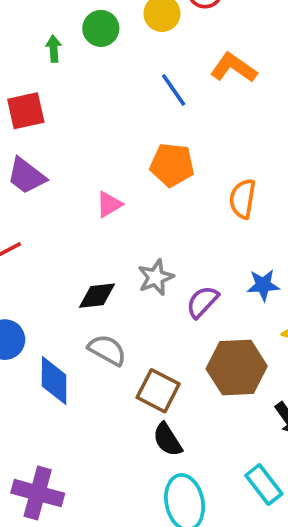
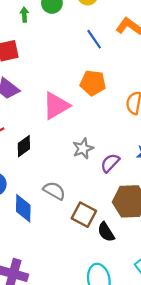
pink triangle: (109, 204) -> (56, 106), size x1.8
black diamond: (97, 296) -> (24, 146), moved, turned -30
black semicircle: (168, 440) -> (106, 232), moved

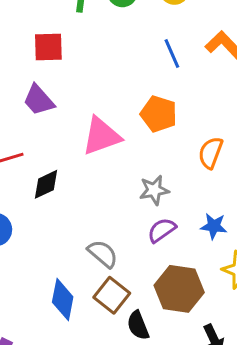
gray star: (83, 148) -> (154, 190), moved
gray semicircle: (54, 191) -> (103, 254), moved
blue diamond: (23, 208) -> (63, 299), moved

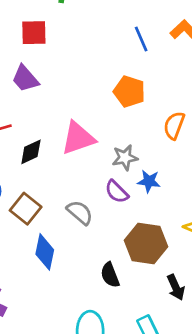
pink triangle: (101, 136) -> (78, 138), moved
blue star: (214, 226) -> (149, 181), moved
purple semicircle: (162, 230) -> (117, 192), moved, turned -100
brown square: (112, 295) -> (26, 209), moved

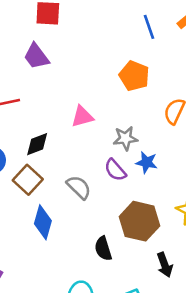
pink triangle: (78, 138) -> (82, 117), size x0.7
black diamond: (31, 152) -> (37, 144), moved

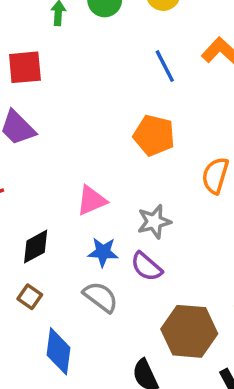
blue star: (147, 162) -> (103, 252), moved
brown square: (28, 180) -> (30, 297), size x0.6

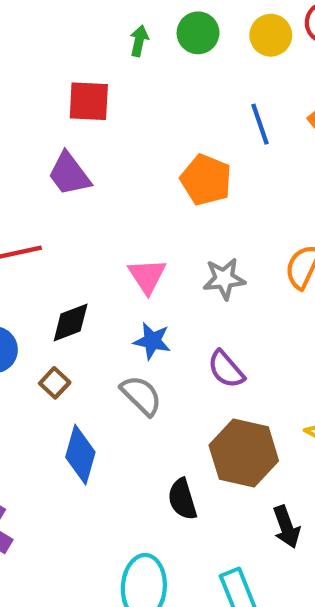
orange pentagon: (154, 135) -> (206, 180), moved
pink triangle: (92, 200) -> (147, 276), turned -48
gray star: (154, 222) -> (224, 279), moved
purple semicircle: (146, 267) -> (226, 369), moved

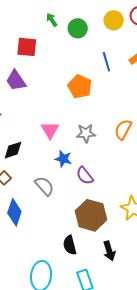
green circle: (198, 33) -> (78, 28), moved
green arrow: (139, 41) -> (52, 20), turned -48
blue star: (152, 341) -> (63, 159), moved
black semicircle: (182, 499) -> (70, 245), moved

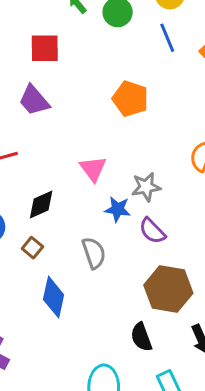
blue line: (106, 62) -> (167, 38), moved
gray star: (86, 133) -> (146, 187), moved
gray semicircle: (44, 186) -> (94, 253), turned 30

